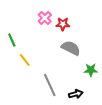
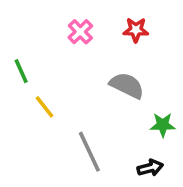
red star: (63, 24) -> (136, 30), moved
black arrow: (76, 94) -> (150, 168), moved

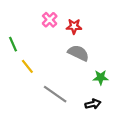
red star: (136, 30) -> (74, 26), moved
gray line: (89, 152) -> (55, 94), turned -30

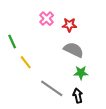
green star: (101, 77) -> (81, 73), moved
black arrow: (93, 104) -> (78, 96), moved, turned -88

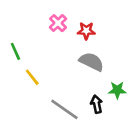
green star: (81, 73) -> (117, 90), moved
black arrow: (78, 96) -> (97, 104), moved

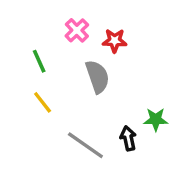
green line: (15, 51) -> (39, 61), moved
gray semicircle: (91, 62) -> (97, 77), moved, turned 45

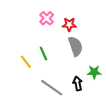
green line: (39, 61) -> (43, 53), moved
gray semicircle: (97, 77) -> (76, 46), moved

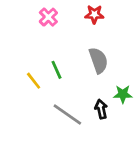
pink cross: (47, 18) -> (48, 17), moved
red star: (69, 25) -> (94, 14), moved

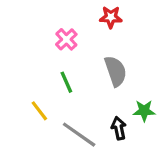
pink cross: (48, 17) -> (66, 39), moved
yellow line: (34, 81) -> (39, 111), moved

